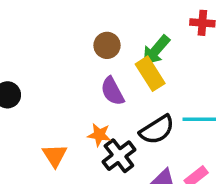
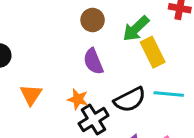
yellow rectangle: (150, 74) -> (153, 52), moved
orange triangle: (55, 155) -> (31, 95), moved

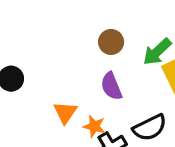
orange triangle: (31, 95) -> (65, 112), moved

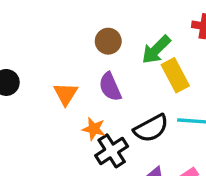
orange triangle: (65, 112) -> (66, 94), moved

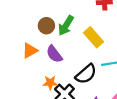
green arrow: (156, 50) -> (66, 25), moved
orange triangle: (66, 94) -> (30, 51), moved, turned 42

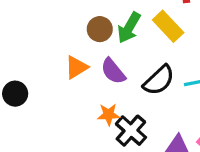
yellow rectangle: (93, 37) -> (168, 26), moved
black semicircle: (86, 74) -> (159, 80), moved

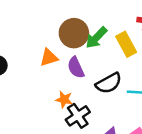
brown circle: (100, 29) -> (74, 33), size x1.5

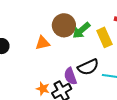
purple semicircle: (76, 68) -> (70, 76), moved
orange star: (64, 99) -> (43, 89), moved

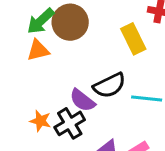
green arrow: (81, 30) -> (41, 21), moved
purple semicircle: (70, 76) -> (82, 100), turned -30

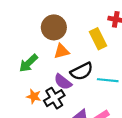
green arrow: (41, 21) -> (28, 63), moved
orange triangle: (38, 50) -> (62, 51), moved

